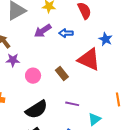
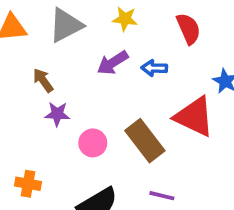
brown rectangle: (62, 73) -> (145, 141), size x1.6

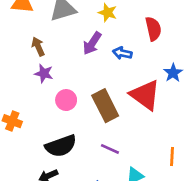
purple arrow: (113, 63) -> (92, 43), turned -35

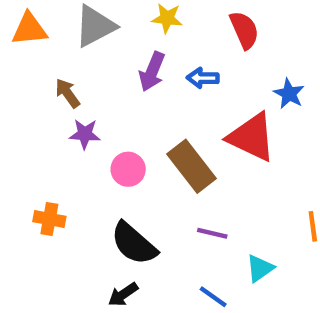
black semicircle: (61, 146) -> (134, 244), turned 72

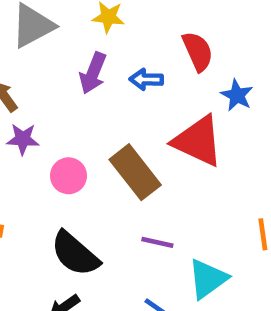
red semicircle: (244, 30) -> (198, 51), moved
cyan triangle: (260, 268) -> (208, 279), size x1.4

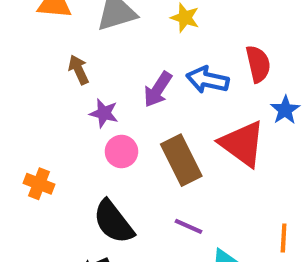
purple arrow: (93, 73) -> (158, 89), moved
blue arrow: (146, 79) -> (208, 80), size x1.4
purple star: (23, 139) -> (104, 113), moved

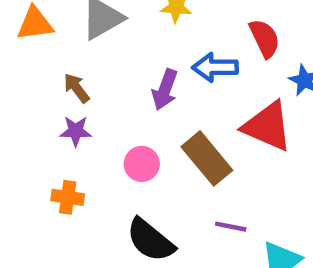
purple star: (104, 113) -> (76, 131), moved
orange cross: (39, 184) -> (68, 197), moved

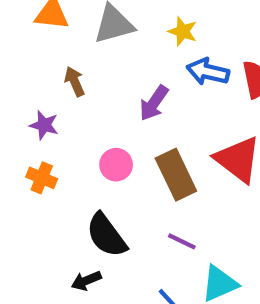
blue arrow: (215, 67) -> (208, 72), moved
purple star: (76, 131) -> (44, 125), moved

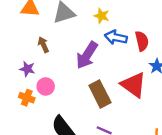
purple arrow: (154, 103) -> (87, 55), size x1.4
pink circle: (116, 165) -> (46, 86), moved

